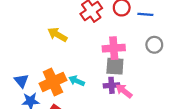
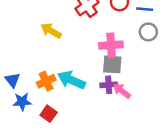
gray circle: (154, 45) -> (148, 32), moved
cyan arrow: (77, 81) -> (71, 80), size x1.6
orange cross: (53, 82) -> (46, 81), size x0.7

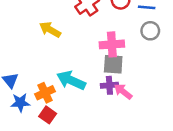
orange cross: (46, 81) -> (45, 93), moved

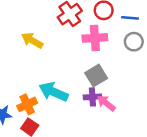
pink cross: (112, 44) -> (95, 38), moved
gray square: (113, 64) -> (96, 76), turned -35

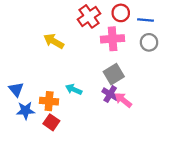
cyan arrow: (54, 92) -> (74, 89), size x0.6
purple cross: (92, 97) -> (110, 94), turned 35
orange cross: (27, 104) -> (49, 101), turned 30

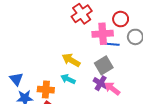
red circle: (121, 13) -> (121, 19), moved
blue line: (145, 20) -> (112, 44), moved
yellow arrow: (54, 41) -> (71, 60), moved

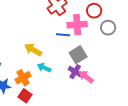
blue line: (112, 44) -> (63, 35), moved
yellow arrow: (71, 60) -> (33, 50), moved
orange cross: (46, 90) -> (23, 78), turned -35

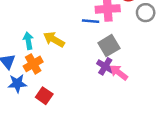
cyan arrow: (44, 68) -> (28, 41), moved, turned 56
orange cross: (23, 78) -> (33, 64), moved

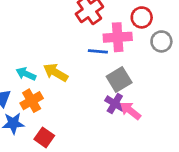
cyan arrow: (28, 41) -> (26, 74), turned -56

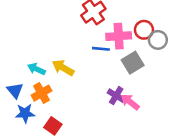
red circle: (142, 17) -> (144, 30), moved
gray square: (119, 80) -> (133, 63), moved

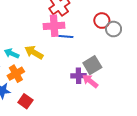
pink cross: (119, 36) -> (54, 26), moved
gray square: (133, 63) -> (92, 65), moved
purple cross: (116, 96) -> (79, 76), turned -32

